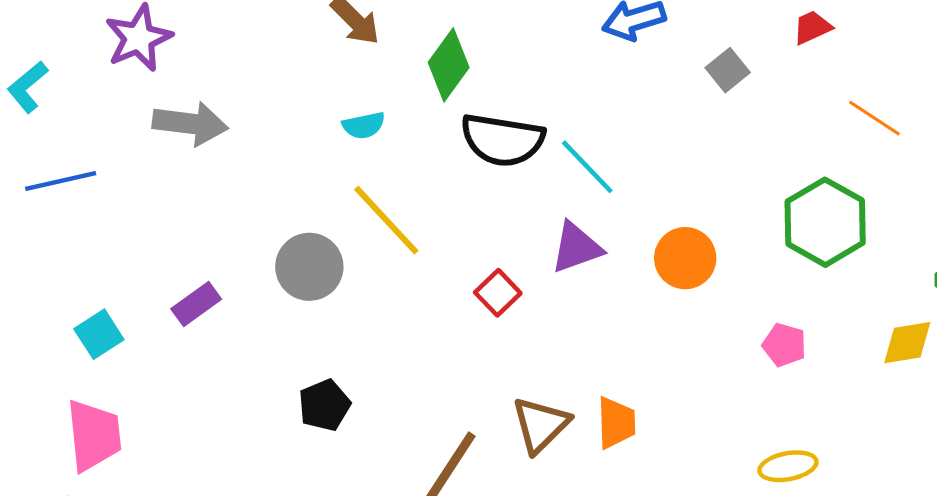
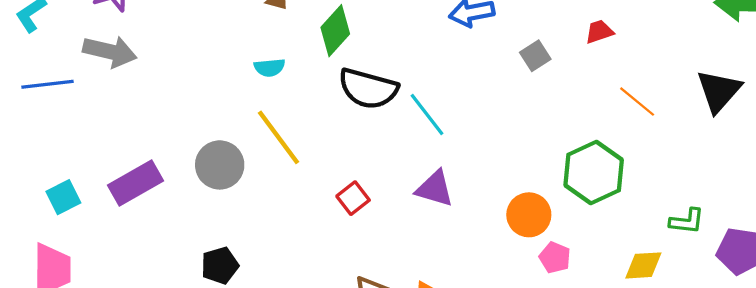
gray arrow: (190, 124) -> (110, 51), moved
purple triangle: (576, 248) -> (435, 189), moved, turned 30
orange circle: (685, 258) -> (529, 215), moved
purple rectangle: (196, 304) -> (136, 183), size x1.5

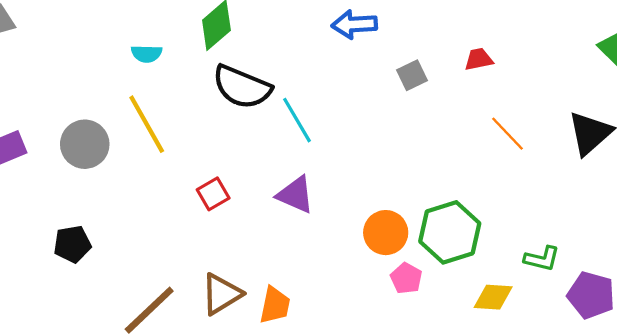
green hexagon: (594, 173) -> (450, 232), moved

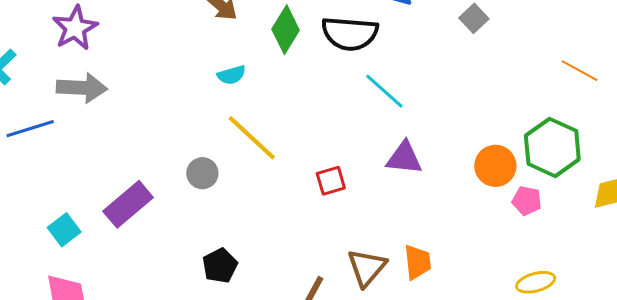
black semicircle: (242, 87) -> (350, 33), moved
orange line: (507, 134) -> (580, 71), moved
gray circle: (85, 144) -> (202, 173), size x0.7
red square: (213, 194) -> (331, 181), turned 32

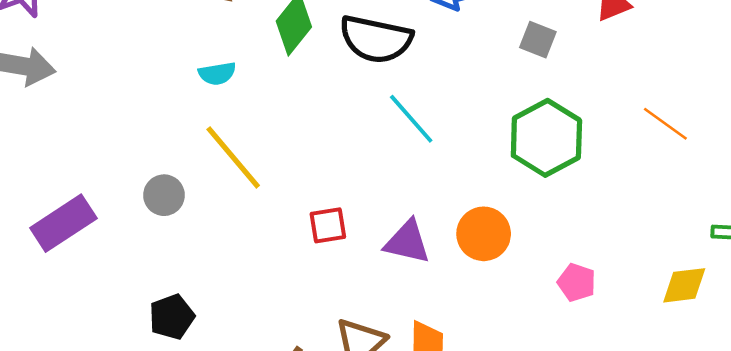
gray square: (474, 18) -> (538, 40), turned -32
green hexagon: (552, 147) -> (546, 138), moved
purple triangle: (404, 158) -> (407, 242), moved
orange circle: (495, 166) -> (484, 234), moved

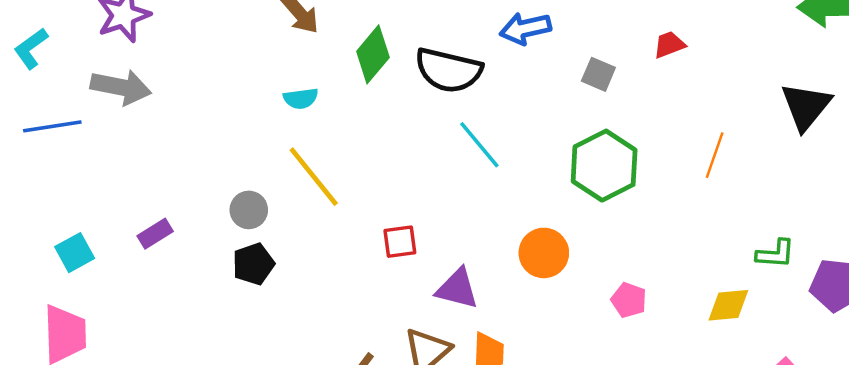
orange line: (665, 124) -> (715, 155), turned 72
purple rectangle: (63, 223) -> (155, 234), size x0.6
purple triangle: (407, 242) -> (457, 289), moved
black pentagon: (172, 317) -> (253, 264), moved

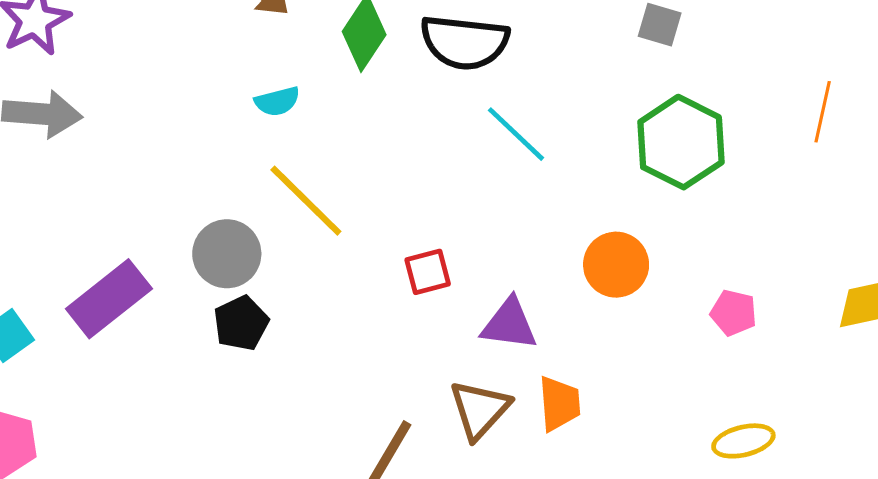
gray circle: (249, 210) -> (227, 254), size x1.4
purple rectangle: (155, 234) -> (109, 299), size x1.8

